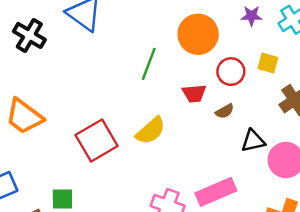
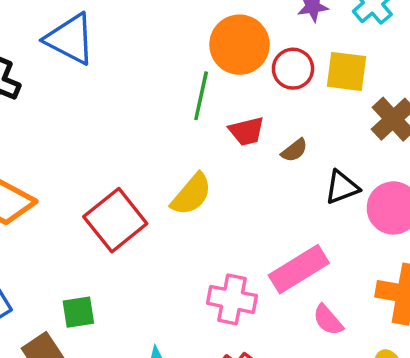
yellow square: (268, 63) -> (347, 71), size x1.4
green line: (149, 64) -> (201, 96), moved
red circle: (231, 72) -> (293, 69), moved

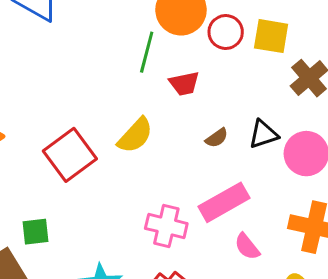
brown semicircle: (294, 150) -> (217, 138), moved

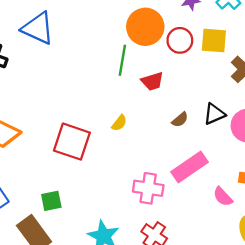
yellow semicircle: (135, 135) -> (119, 123), size x0.6
red square: (70, 155) -> (72, 142), turned -30
pink semicircle: (247, 247) -> (223, 197), moved

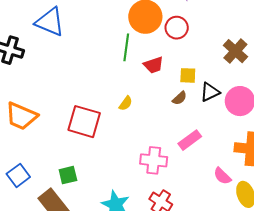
yellow square: (214, 41) -> (188, 75), moved, size x0.7
pink rectangle: (190, 167) -> (190, 140), size x0.7
pink semicircle: (223, 197) -> (222, 176), moved

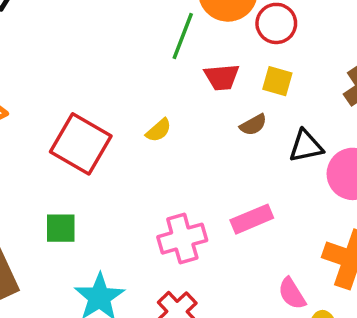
yellow square: (188, 75) -> (277, 81), moved
brown semicircle: (180, 98) -> (253, 125), moved
pink cross: (154, 160) -> (182, 239), turned -36
green square: (68, 175) -> (61, 228), moved

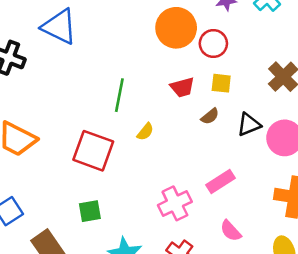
green line: (183, 36) -> (119, 95), moved
pink semicircle: (292, 294) -> (231, 231), moved

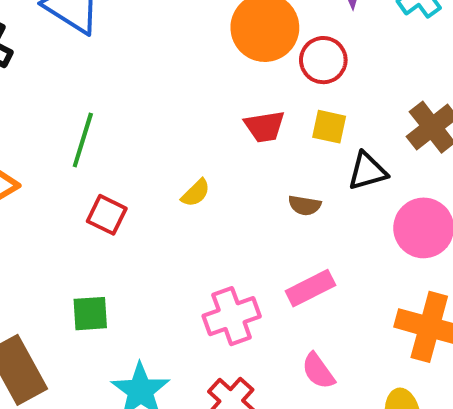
green line: (119, 95) -> (83, 140), moved
brown semicircle: (210, 116) -> (305, 205), moved, turned 42
black triangle: (249, 124) -> (367, 171), moved
red square: (93, 151) -> (107, 215), size x0.6

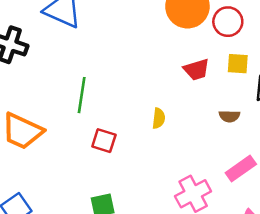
yellow semicircle: (196, 193) -> (159, 118), turned -30

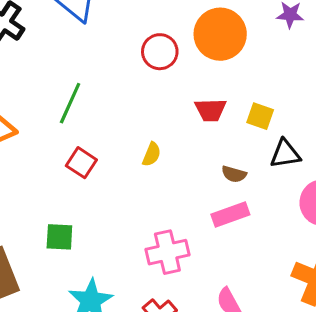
red circle: (228, 22) -> (160, 52), moved
pink rectangle: (241, 169) -> (230, 215), moved

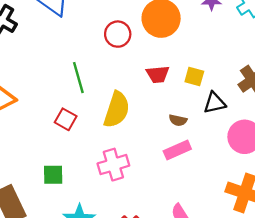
green line: (70, 103) -> (78, 78), moved, turned -36
yellow semicircle: (152, 154) -> (117, 110), size x2.0
pink cross: (167, 252) -> (113, 165), moved

